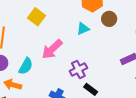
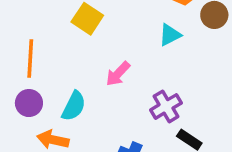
pink arrow: (52, 49) -> (118, 74), size x0.7

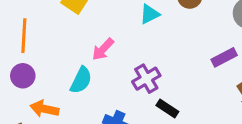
cyan semicircle: (74, 106) -> (81, 80), moved

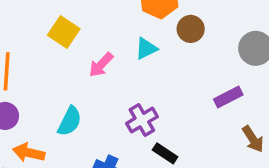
pink arrow: (103, 49) -> (101, 65), moved

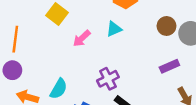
brown circle: (191, 29) -> (166, 26), moved
cyan semicircle: (70, 121) -> (59, 89), moved

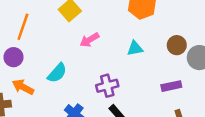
cyan triangle: (114, 29) -> (135, 48), moved
cyan semicircle: (59, 89) -> (57, 73), moved

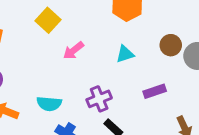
cyan semicircle: (57, 73) -> (49, 104), moved, turned 60
purple rectangle: (171, 86) -> (155, 91), moved

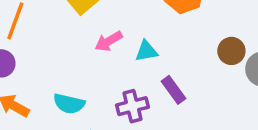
cyan triangle: (125, 54) -> (146, 51), moved
purple rectangle: (155, 91) -> (173, 90), moved, turned 65

